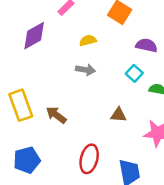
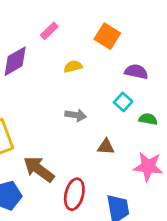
gray arrow: (85, 70) -> (76, 115), moved
brown arrow: (56, 115) -> (39, 169), moved, size x1.4

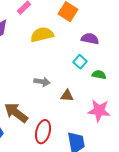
yellow semicircle: (73, 66) -> (42, 35), size x1.6
gray arrow: (76, 115) -> (42, 82), moved

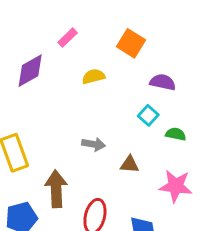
yellow semicircle: (42, 35) -> (94, 76), size x0.7
brown arrow: (16, 113) -> (56, 189), turned 50

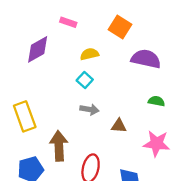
pink rectangle: (68, 38) -> (68, 22), turned 63
purple semicircle: (163, 82) -> (146, 59), size x1.4
cyan square: (148, 115) -> (85, 80), moved

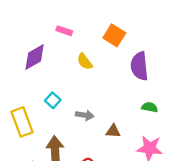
yellow semicircle: (89, 54) -> (85, 62), turned -114
purple semicircle: (146, 59) -> (139, 66), turned -108
cyan square: (85, 80) -> (53, 100), moved

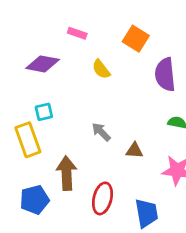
purple diamond: (35, 57) -> (43, 64), turned 40
cyan square: (53, 100) -> (44, 112), moved, turned 35
gray arrow: (85, 115) -> (101, 132), turned -144

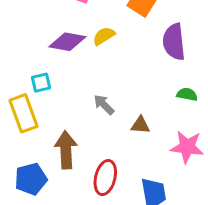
purple diamond: (43, 64) -> (67, 42), moved
yellow semicircle: (101, 69) -> (104, 36), turned 96

